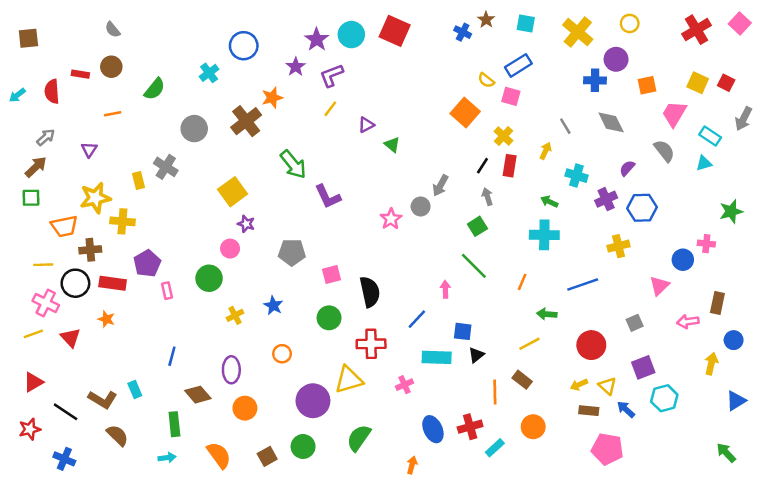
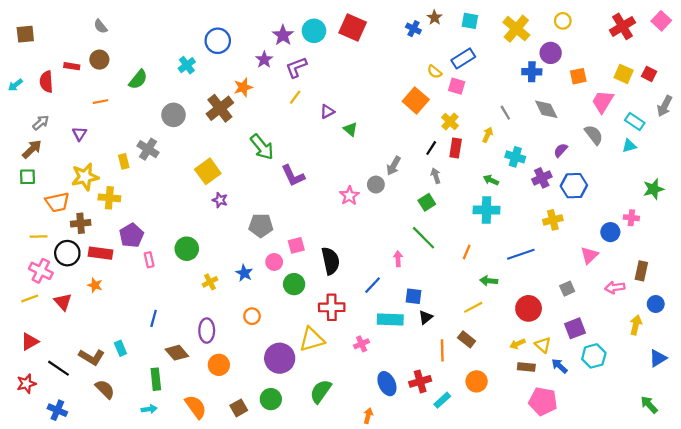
pink circle: (230, 249) -> (274, 262), moved

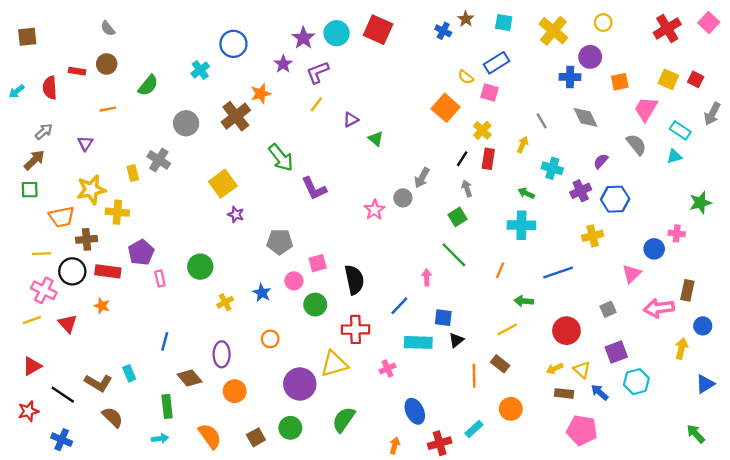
pink arrow: (615, 287) -> (659, 308), size x1.4
red cross: (420, 381) -> (440, 443), moved

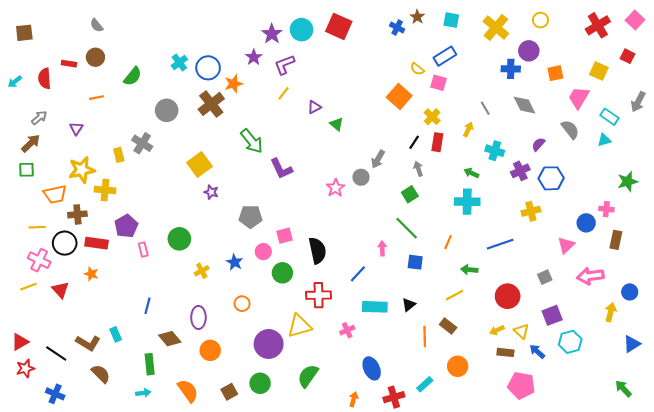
blue circle: (233, 44) -> (208, 68), moved
red square: (696, 79) -> (628, 56), moved
brown rectangle: (687, 290) -> (616, 240), moved
blue square: (443, 318) -> (415, 262), moved
red triangle: (32, 366) -> (20, 342), moved

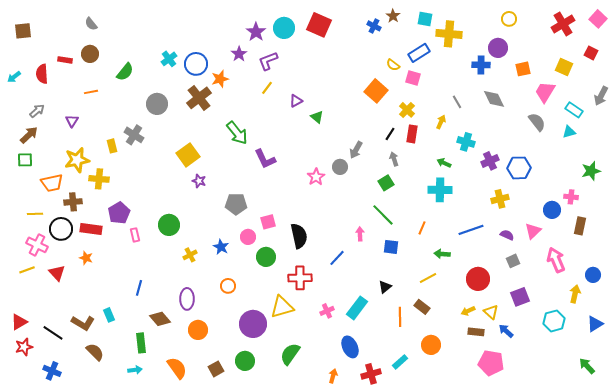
yellow cross: (496, 27) -> (449, 34), moved, turned -35
purple semicircle: (538, 144) -> (507, 235), moved, turned 72
pink arrow: (590, 276) -> (556, 260), turned 75
cyan rectangle: (375, 307) -> (357, 308), moved, turned -55
cyan hexagon: (570, 342) -> (554, 321), moved

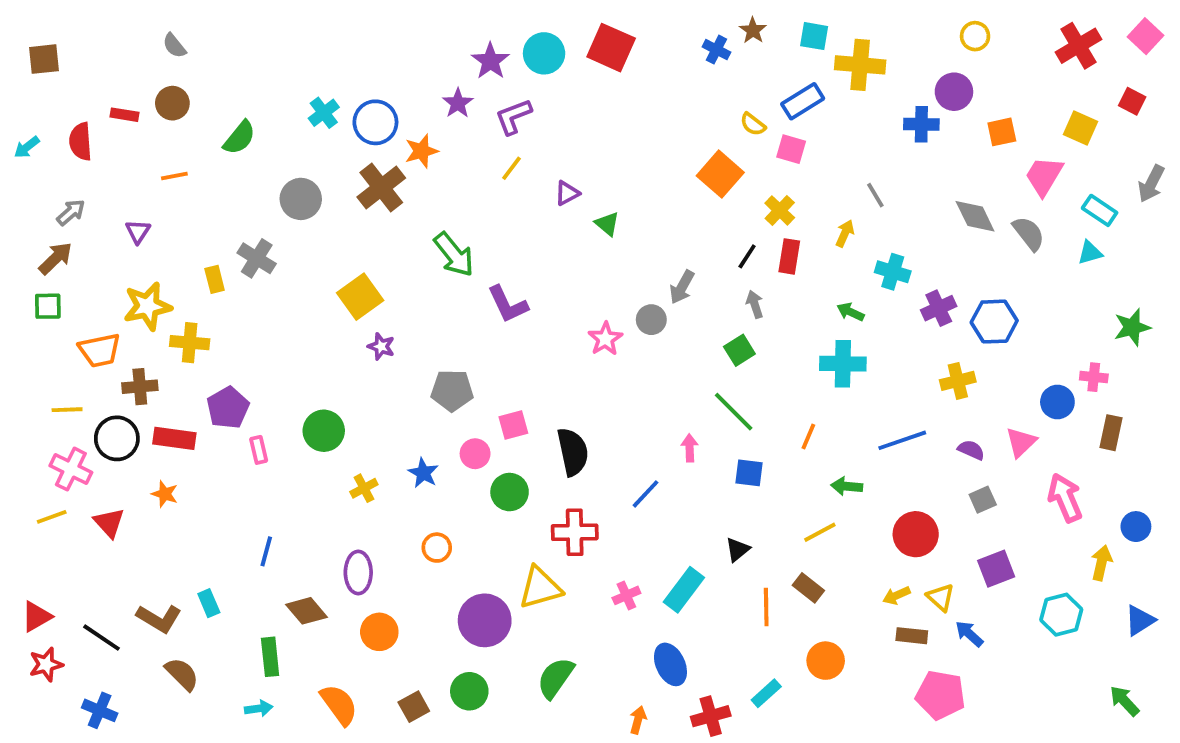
gray diamond: (494, 99) -> (975, 216), moved

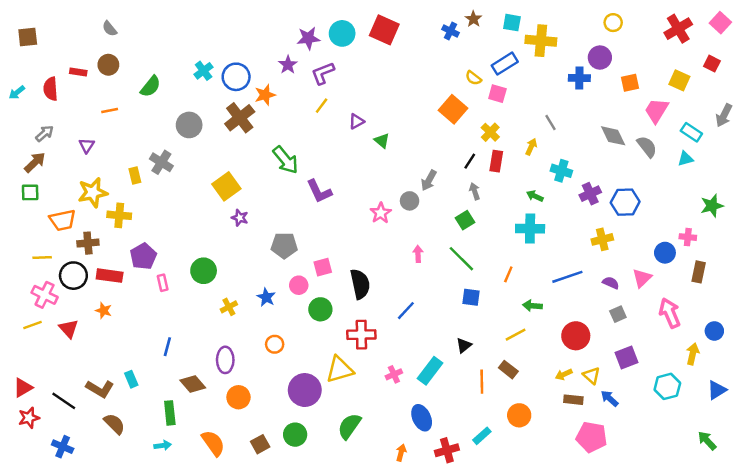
purple star: (490, 61) -> (308, 38), turned 30
pink arrow: (690, 448) -> (418, 254), moved

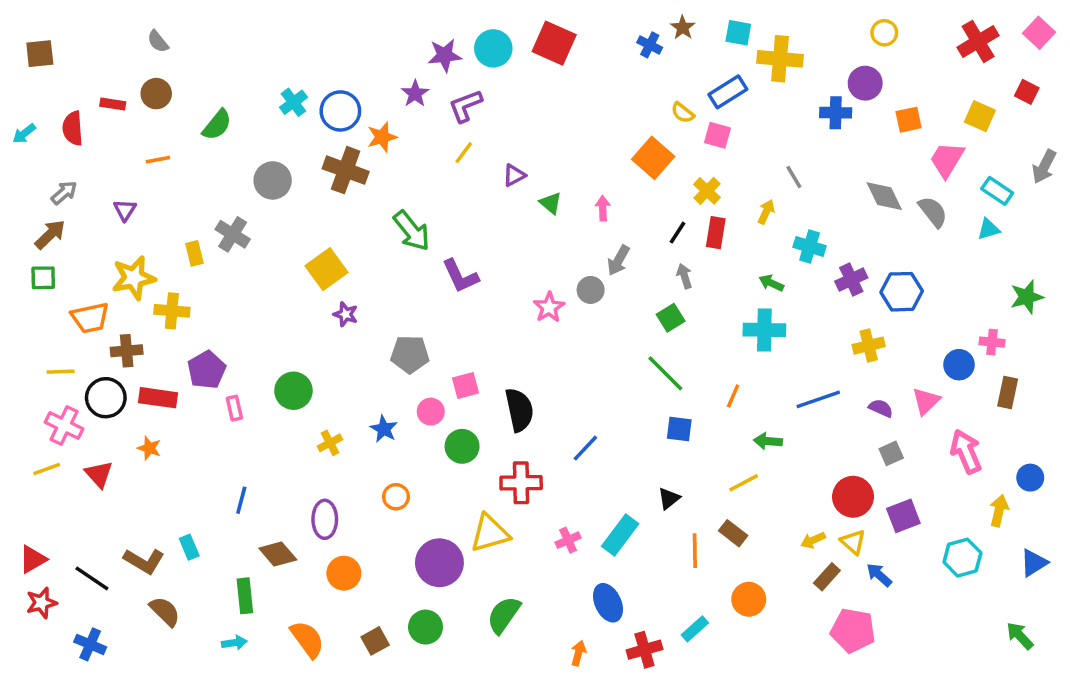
brown cross: (240, 118) -> (346, 170), turned -32
pink arrow: (418, 254) -> (603, 208), moved
red circle: (576, 336) -> (853, 497), moved
brown rectangle: (573, 400) -> (827, 577), turned -54

